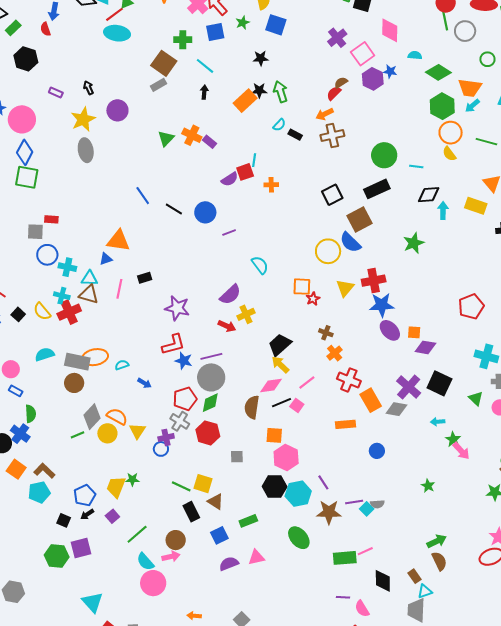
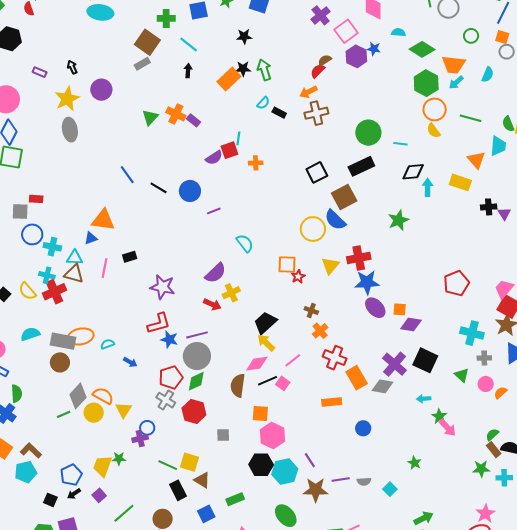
purple cross: (166, 437) -> (140, 439), moved
cyan square: (367, 509) -> (390, 489), moved

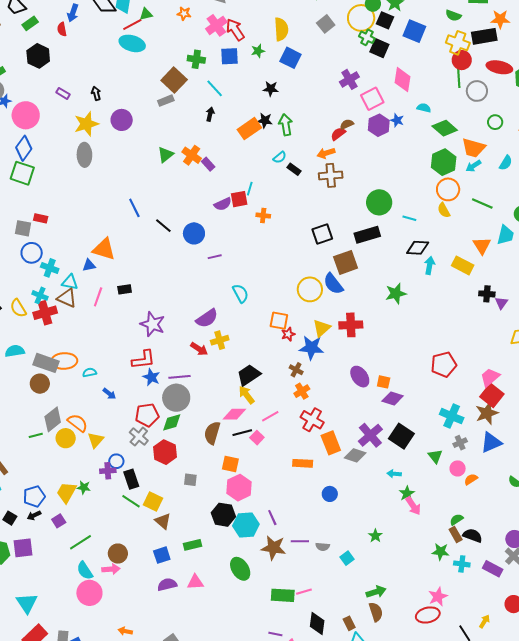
blue star: (367, 282) -> (311, 348), moved
gray cross: (484, 358) -> (460, 443), turned -32
black rectangle: (178, 490) -> (131, 479), moved

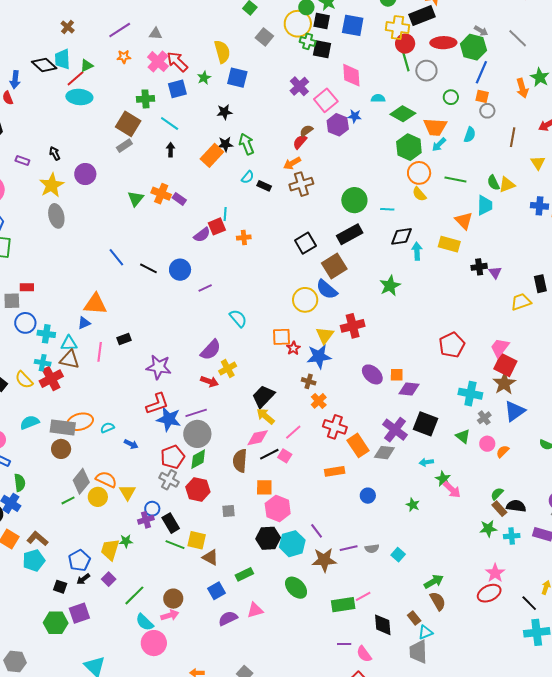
blue star: (151, 377) -> (169, 419), size x1.4
green star: (375, 536) -> (413, 505), moved

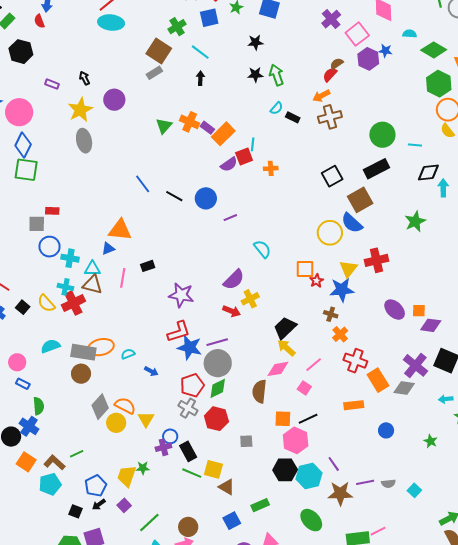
green cross: (145, 99) -> (177, 27), turned -30
orange rectangle: (212, 155) -> (223, 134), moved
black line: (269, 454) -> (308, 419), moved
green line: (68, 500) -> (77, 454), moved

